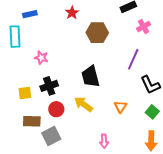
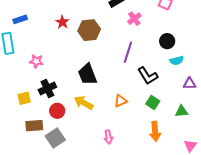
red star: (72, 13) -> (62, 22), moved
orange triangle: (120, 107) -> (121, 101), turned 40

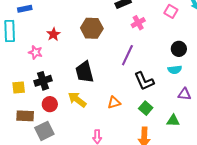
red star: (62, 22) -> (53, 34), moved
black circle: (167, 41) -> (179, 49), moved

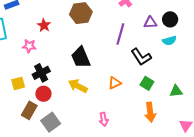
purple triangle: (184, 94) -> (150, 23), moved
red circle: (50, 104) -> (43, 94), moved
brown rectangle: (25, 116) -> (29, 110), turned -54

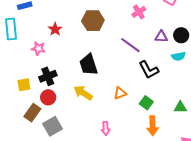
purple line: (120, 34) -> (130, 45), turned -75
green square: (147, 83) -> (146, 103), moved

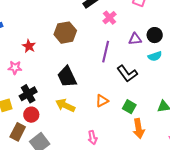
purple line: (130, 45) -> (106, 52), turned 75

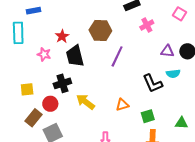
purple line: (106, 52) -> (117, 56), moved
cyan semicircle: (155, 56) -> (173, 74), moved
black trapezoid: (67, 77) -> (75, 56), moved
black cross: (28, 94) -> (62, 83), moved
green square: (129, 107) -> (148, 116), turned 32

